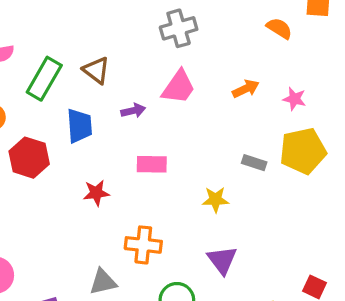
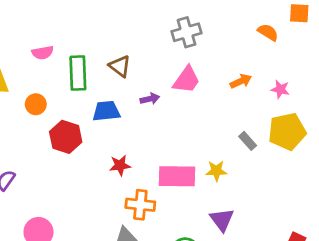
green rectangle: (44, 79) -> (78, 73), turned -32
blue trapezoid: (79, 126) -> (106, 111), turned -92
gray rectangle: (254, 163) -> (248, 141), turned 30
pink rectangle: (152, 164) -> (177, 176), moved, size x1.5
orange cross: (143, 245) -> (140, 205), moved

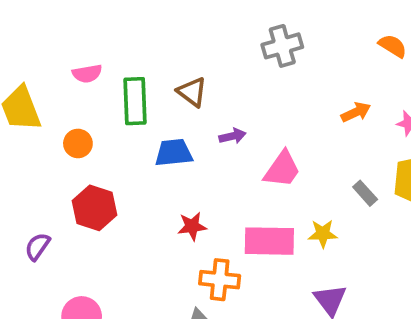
pink trapezoid: (187, 80) -> (282, 169), moved
red hexagon: (66, 137) -> (94, 208), moved

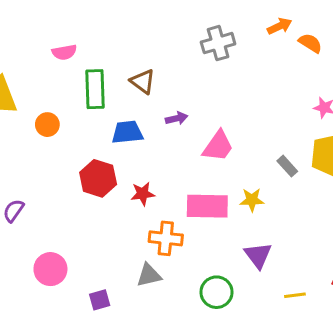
pink semicircle: (87, 74) -> (64, 52), moved
orange arrow: (356, 112) -> (280, 26), moved
red hexagon: (94, 208) -> (98, 178), moved

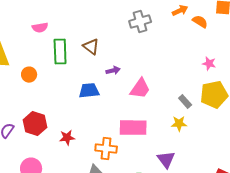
blue trapezoid: (127, 132) -> (89, 91), moved
red hexagon: (98, 178) -> (35, 124), moved
red star: (143, 194) -> (67, 138), moved
yellow star: (252, 200) -> (179, 124), moved

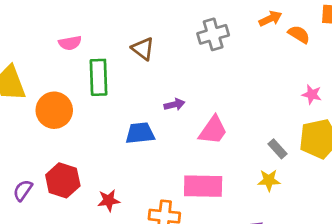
brown triangle: (91, 47) -> (143, 49), moved
orange circle: (29, 75) -> (54, 110), size x1.6

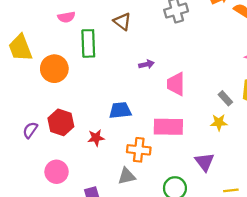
pink trapezoid: (213, 130) -> (176, 84), turned 145
blue trapezoid: (140, 133) -> (120, 110), moved

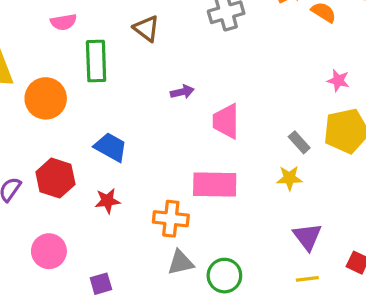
blue trapezoid: (120, 110) -> (111, 147), moved, turned 35
purple triangle: (205, 162) -> (307, 237), moved
gray triangle: (127, 176) -> (181, 263), moved

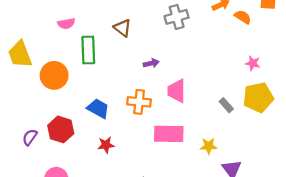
purple arrow: (182, 92) -> (151, 63), moved
yellow star: (289, 178) -> (209, 146), moved
red star: (107, 201) -> (106, 145), moved
orange cross: (171, 219) -> (139, 102), moved

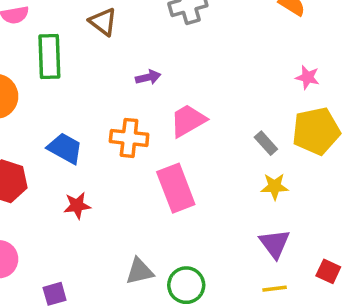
pink trapezoid: (177, 91) -> (188, 121), turned 60
pink rectangle: (169, 134) -> (176, 188), turned 68
yellow star: (209, 146) -> (275, 186), moved

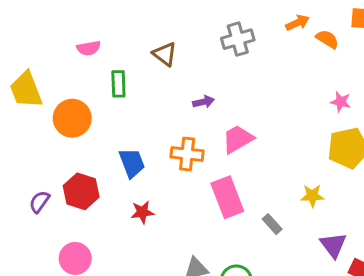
green rectangle: (49, 57) -> (118, 84), size x0.7
gray rectangle: (266, 143) -> (272, 224), moved
blue trapezoid: (65, 148) -> (132, 163), turned 40
purple triangle: (275, 244) -> (333, 245), moved

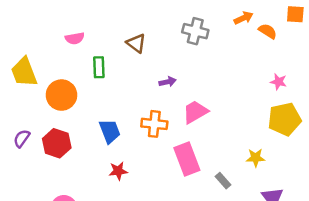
gray cross: (238, 39) -> (195, 31), turned 30
red hexagon: (81, 191) -> (57, 143), moved
purple semicircle: (39, 202) -> (22, 138), moved

